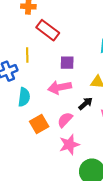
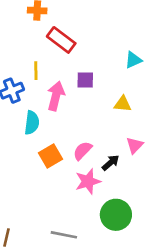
pink arrow: (60, 87) -> (56, 96), moved, turned 115
black arrow: (86, 104) -> (111, 163), moved

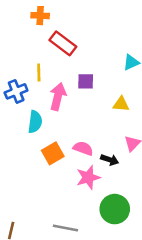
pink semicircle: (83, 151) -> (83, 148), turned 66
black arrow: (111, 163) -> (110, 160), turned 60

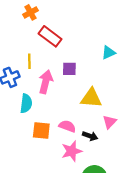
orange cross: (40, 16) -> (30, 12), turned -32
yellow triangle: (121, 104) -> (91, 98), moved, size x1.5
orange square: (53, 153) -> (41, 131), turned 36

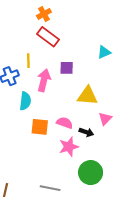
orange cross: (30, 12) -> (44, 14), moved

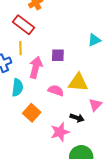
red rectangle: (48, 37) -> (24, 25), moved
pink semicircle: (65, 123) -> (56, 91), moved
orange square: (40, 127) -> (32, 113), turned 36

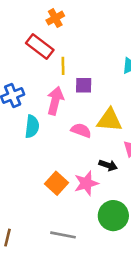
yellow line: (20, 48) -> (63, 66), moved
orange square: (32, 113) -> (57, 183), moved

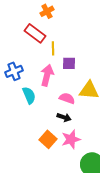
cyan semicircle: (32, 127) -> (29, 95), turned -30
black arrow: (108, 165) -> (64, 117), moved

